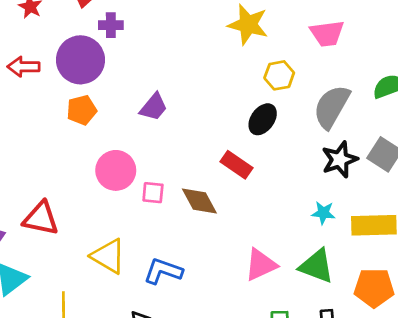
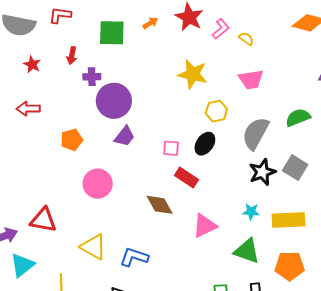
purple circle: (80, 60) -> (114, 101), moved
pink square: (153, 193) -> (171, 148), moved
pink triangle: (261, 265) -> (205, 226), moved

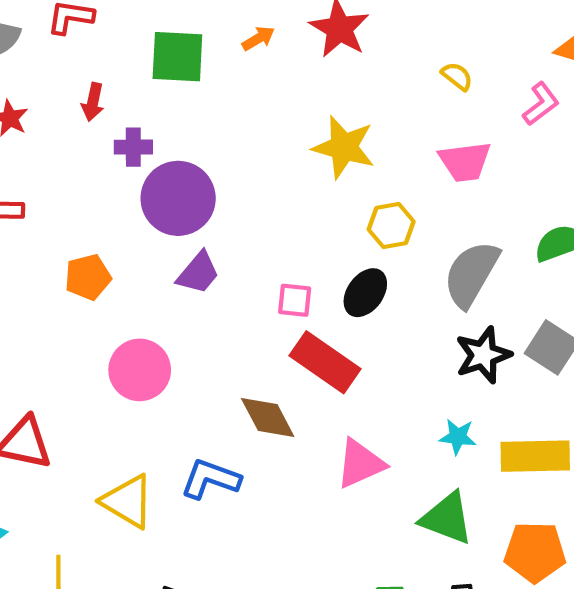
pink L-shape: (221, 29) -> (541, 104), moved
red rectangle: (186, 178) -> (325, 362), size x1.4
blue L-shape: (134, 257) -> (211, 479), moved

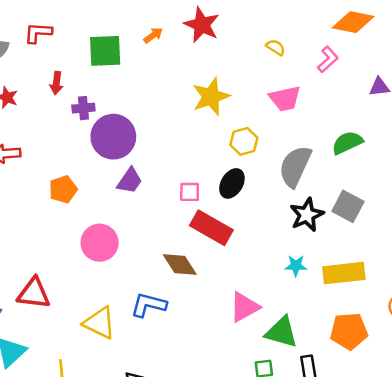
yellow star: (344, 147) -> (211, 97), turned -30
pink triangle: (360, 464) -> (244, 307), moved
green triangle: (447, 518) -> (282, 332), moved

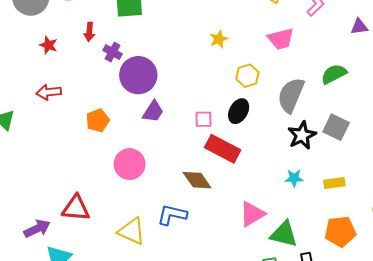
yellow star: (211, 97) -> (219, 39), size x0.6
purple cross: (83, 108) -> (113, 52), turned 36
yellow rectangle: (344, 273) -> (334, 183), size x0.6

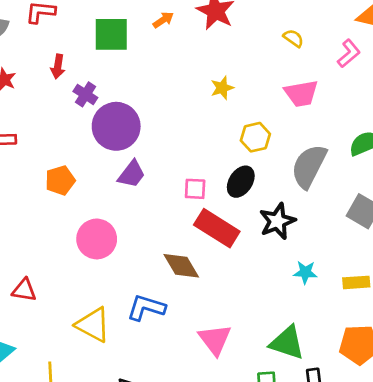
black star: (302, 135) -> (277, 221), moved
red triangle: (76, 208) -> (24, 290), size x0.7
pink triangle: (252, 214) -> (215, 340), moved, turned -40

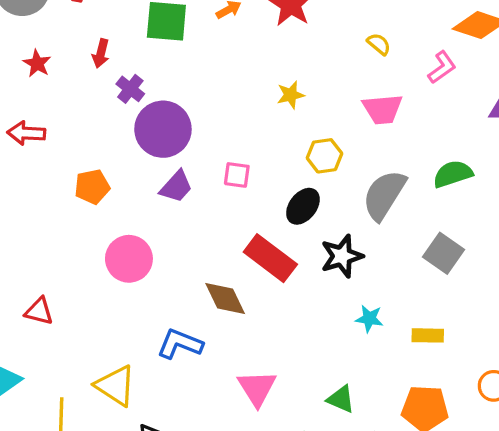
pink square: (195, 189) -> (237, 175), moved
yellow triangle: (93, 325) -> (116, 386), moved
green triangle: (287, 343) -> (341, 399), size x0.7

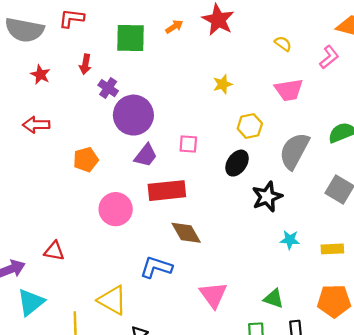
red rectangle: (270, 258) -> (167, 191), moved, turned -39

